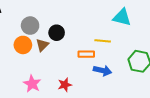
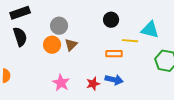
cyan triangle: (122, 17) -> (150, 30), moved
black circle: (57, 33) -> (111, 20), moved
blue arrow: (103, 70) -> (114, 80), moved

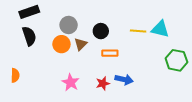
black circle: (111, 20) -> (101, 31), moved
yellow line: (130, 41) -> (138, 31), moved
orange rectangle: (114, 54) -> (110, 53), moved

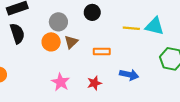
black circle: (101, 31) -> (92, 12), moved
blue arrow: (124, 79) -> (129, 75), moved

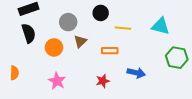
yellow line: (131, 28) -> (123, 28), moved
orange circle: (51, 42) -> (54, 47), moved
pink star: (61, 82) -> (57, 81), moved

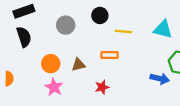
brown triangle: (80, 41) -> (78, 65), moved, turned 32
orange circle: (54, 47) -> (51, 64), moved
blue arrow: (136, 73) -> (160, 79), moved

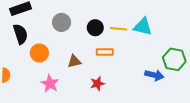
black circle: (100, 15) -> (95, 28), moved
cyan triangle: (163, 29) -> (143, 27), moved
orange circle: (51, 64) -> (39, 53), moved

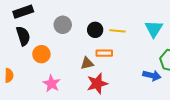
cyan triangle: (143, 27) -> (154, 29), moved, turned 48
brown triangle: (74, 61) -> (87, 63), moved
red star: (97, 84) -> (97, 84), size x1.5

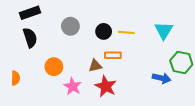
orange circle: (41, 54) -> (54, 67), moved
pink star: (52, 84) -> (73, 86), moved
red star: (97, 84) -> (106, 86), turned -30

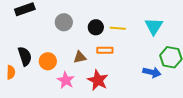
black semicircle: (30, 38) -> (25, 56), moved
brown triangle: (95, 66) -> (80, 57), moved

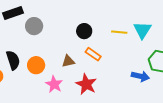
gray circle: (64, 22) -> (34, 26), moved
yellow line: (118, 28) -> (119, 32), moved
orange rectangle: (105, 50) -> (93, 54), turned 35

